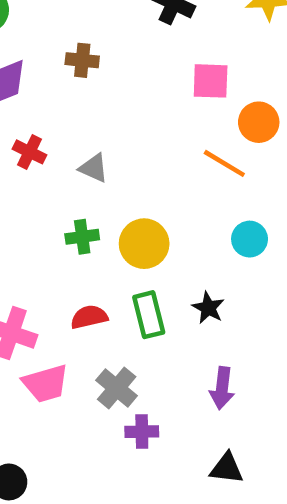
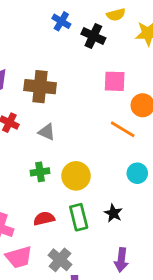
brown cross: (82, 60) -> (40, 87), moved, size x1.6

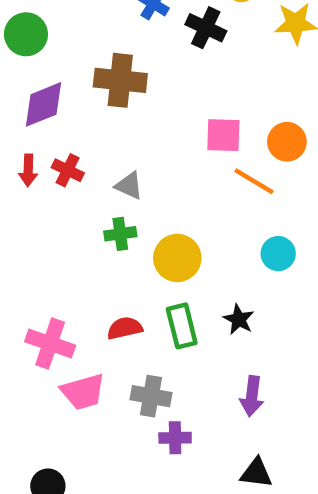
pink square: (115, 81) -> (223, 135), moved
brown cross: (40, 87) -> (120, 80), moved
green cross: (40, 172) -> (120, 234), moved
gray cross: (60, 260) -> (151, 396), turned -30

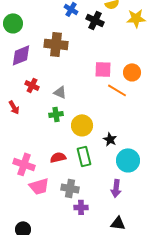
red arrow: (28, 170) -> (14, 107), moved, turned -32
cyan circle: (278, 254) -> (128, 160), moved, size x1.5
black star: (239, 319) -> (110, 139), moved

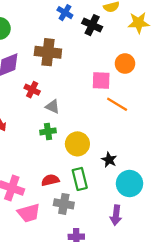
orange circle: (132, 72) -> (125, 64), moved
red cross: (32, 85) -> (32, 90), moved
gray cross: (70, 188) -> (64, 204), moved

